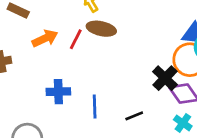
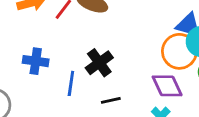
black cross: (165, 78) -> (99, 63), moved

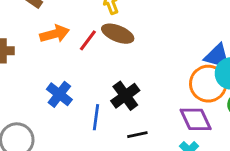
blue cross: (36, 61) -> (59, 94), turned 30

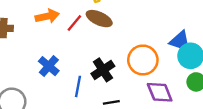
orange circle: (208, 84) -> (143, 60), moved

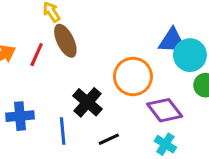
brown ellipse: (99, 19) -> (65, 41), turned 55
blue cross: (49, 66) -> (20, 116), turned -30

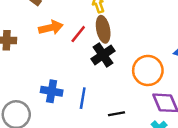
black cross: (87, 102) -> (103, 55), moved
blue cross: (20, 116) -> (52, 91), moved

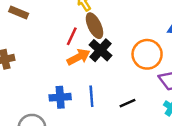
orange arrow: (51, 28) -> (78, 57), moved

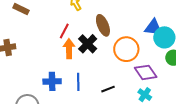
brown ellipse: (94, 26) -> (103, 25), moved
orange arrow: (78, 57) -> (69, 49), turned -66

